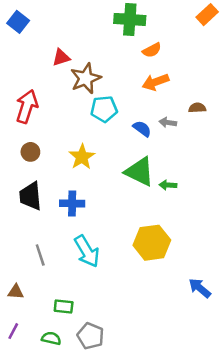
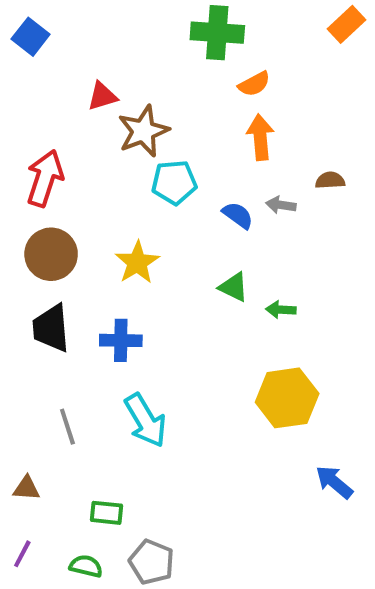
orange arrow: (156, 82) -> (260, 137), turned 105
brown circle: (30, 152) -> (51, 254), size x1.6
green triangle: (140, 172) -> (234, 287), size x0.6
yellow hexagon: (152, 243) -> (287, 398), moved

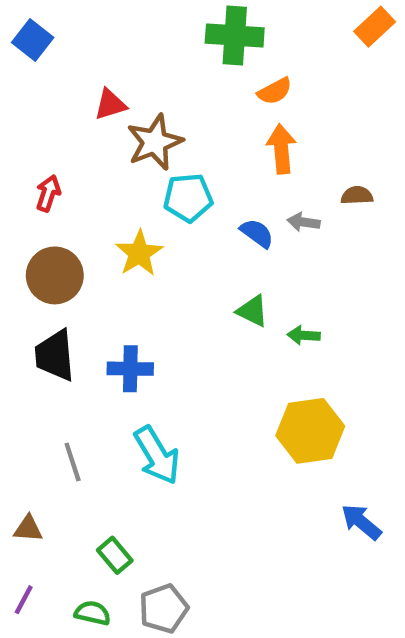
red arrow: (45, 178) -> (48, 193), size x0.6
yellow star: (137, 262) -> (139, 253), moved
green rectangle: (106, 513) -> (115, 555), turned 44
gray pentagon: (152, 562) -> (164, 609), turned 30

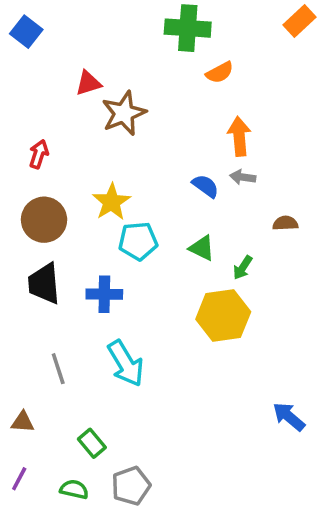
orange arrow: (281, 149) -> (239, 136), moved
brown semicircle: (357, 195) -> (285, 223), moved
cyan pentagon: (188, 198) -> (138, 241), moved
green arrow: (304, 335) -> (243, 268), turned -60
yellow hexagon: (310, 431) -> (223, 315), moved

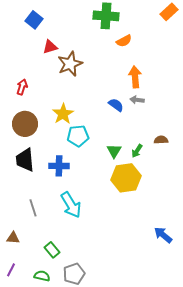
blue square: (26, 32) -> (34, 20), moved
brown semicircle: (285, 223) -> (161, 140), moved
green triangle: (202, 248) -> (114, 151), moved, turned 35

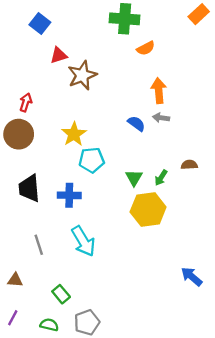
brown circle: (25, 124) -> (19, 134), moved

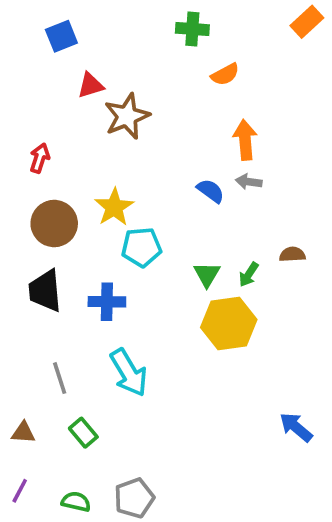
green cross: (125, 19) -> (192, 29), size x0.7
blue square: (40, 24) -> (61, 36), turned 30
brown circle: (19, 134) -> (54, 224), moved
green rectangle: (61, 294) -> (83, 433), moved

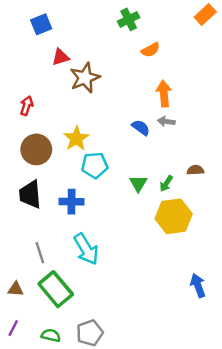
green cross: (192, 29) -> (129, 19), turned -30
yellow hexagon: (229, 324) -> (174, 216), moved
blue arrow: (296, 427) -> (198, 286), turned 30
green rectangle: (83, 433) -> (56, 289), size x1.8

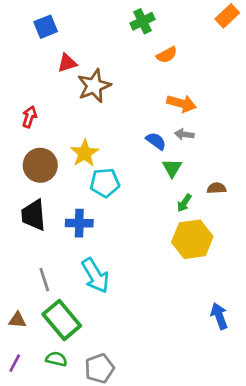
orange arrow: (164, 94) -> (182, 103), turned 110
green triangle: (138, 183) -> (172, 168), moved
green semicircle: (51, 335) -> (56, 359), moved

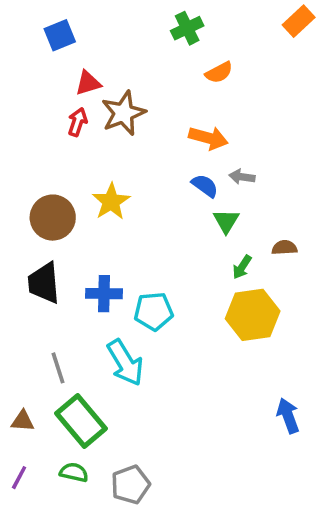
orange arrow: (182, 103) -> (208, 138), moved
red arrow: (29, 117) -> (77, 122), moved
cyan pentagon: (105, 183) -> (154, 311), moved

